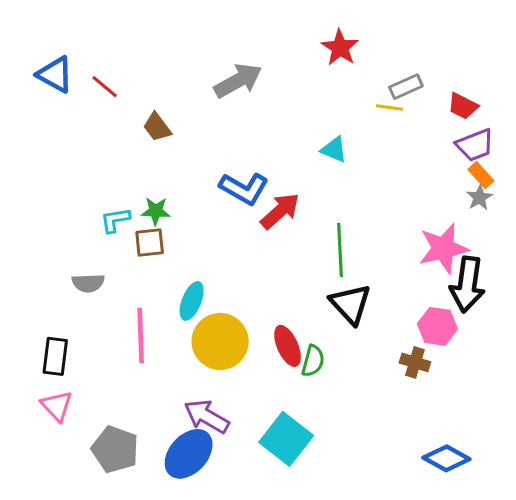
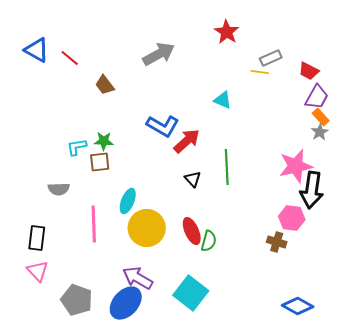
purple trapezoid: (475, 145) -> (317, 97), turned -40
black triangle: (350, 304) -> (193, 179), moved, size x0.6

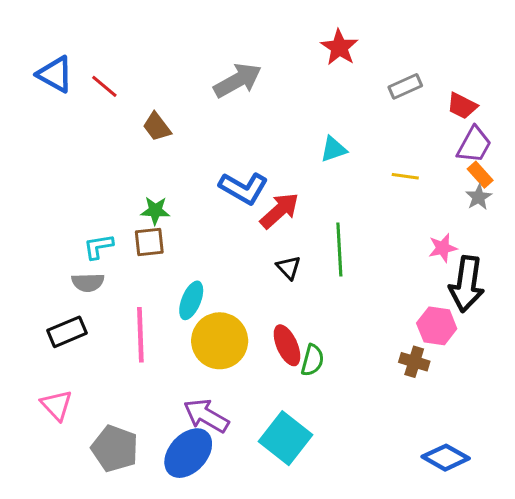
yellow line: (260, 72) -> (405, 176), moved
cyan triangle: (223, 100) -> (333, 149), turned -42
cyan L-shape: (77, 147) -> (98, 247), moved
pink star: (296, 166) -> (443, 248), size x0.6
black rectangle: (37, 238) -> (67, 332), moved, turned 60

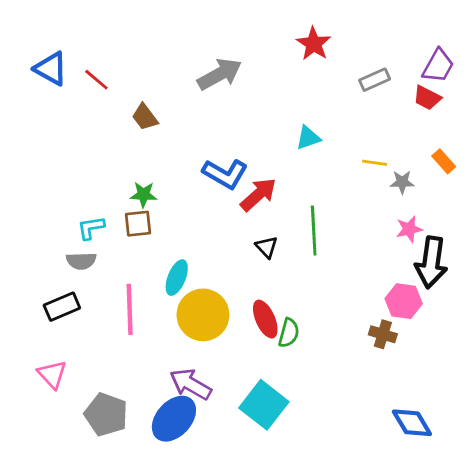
purple trapezoid: (474, 145) -> (438, 66), moved
gray star: (479, 197) -> (402, 182), moved, turned 30
blue diamond: (446, 458) -> (412, 423), turned 30

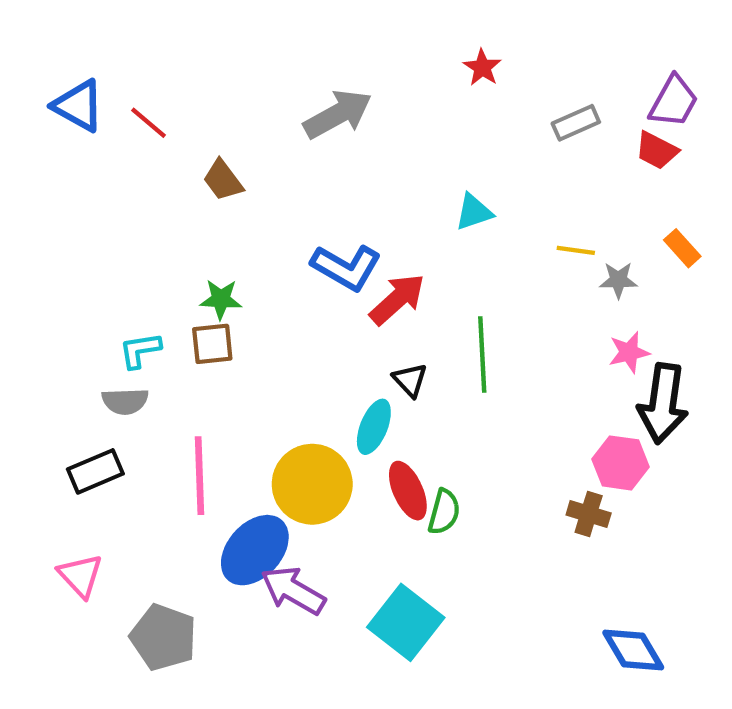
red star: (314, 44) -> (482, 67), size x0.7
cyan ellipse: (177, 278) -> (374, 427), moved
blue ellipse: (174, 419) -> (255, 550), moved

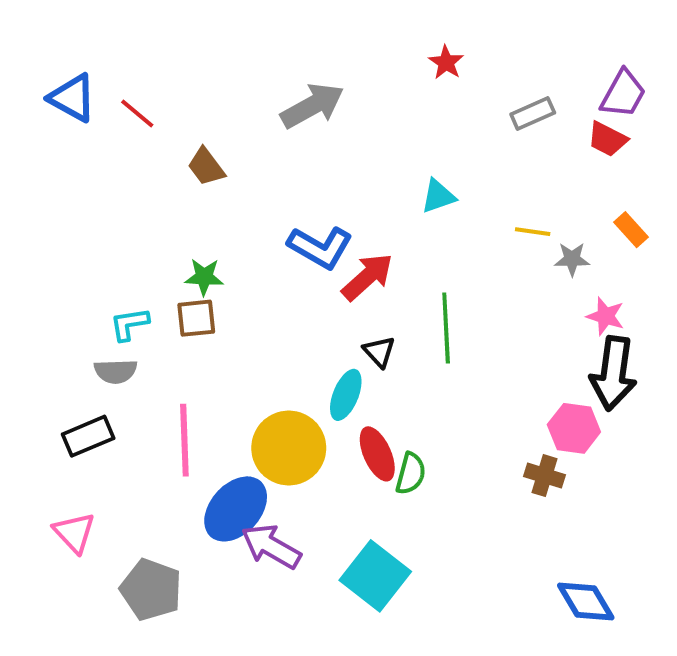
pink star: (629, 352) -> (605, 316), moved, turned 30

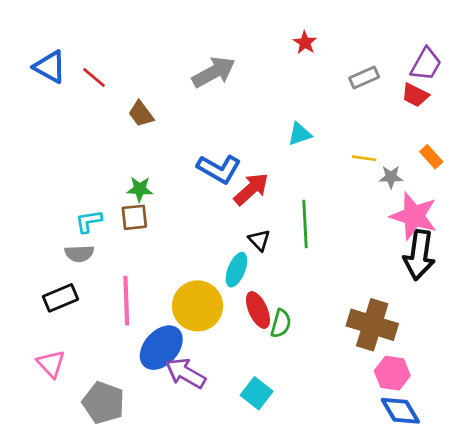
pink star: (605, 316) -> (414, 216), size x1.8
pink hexagon: (574, 428) -> (392, 373), moved
brown cross: (544, 476) -> (372, 325), size x1.8
cyan square: (375, 576) -> (257, 393), size x0.7

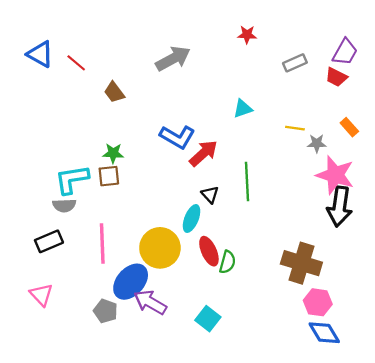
red star: (305, 43) -> (247, 35), turned -30
cyan L-shape: (89, 221) -> (72, 179), size x1.6
gray pentagon: (103, 403) -> (106, 311), moved, size x0.7

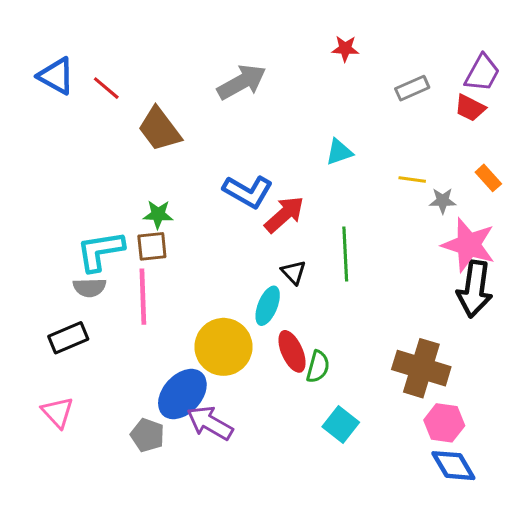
brown trapezoid: (114, 92) -> (160, 129), size x1.5
pink line: (102, 244) -> (143, 297), moved
cyan square: (208, 319) -> (341, 424), moved

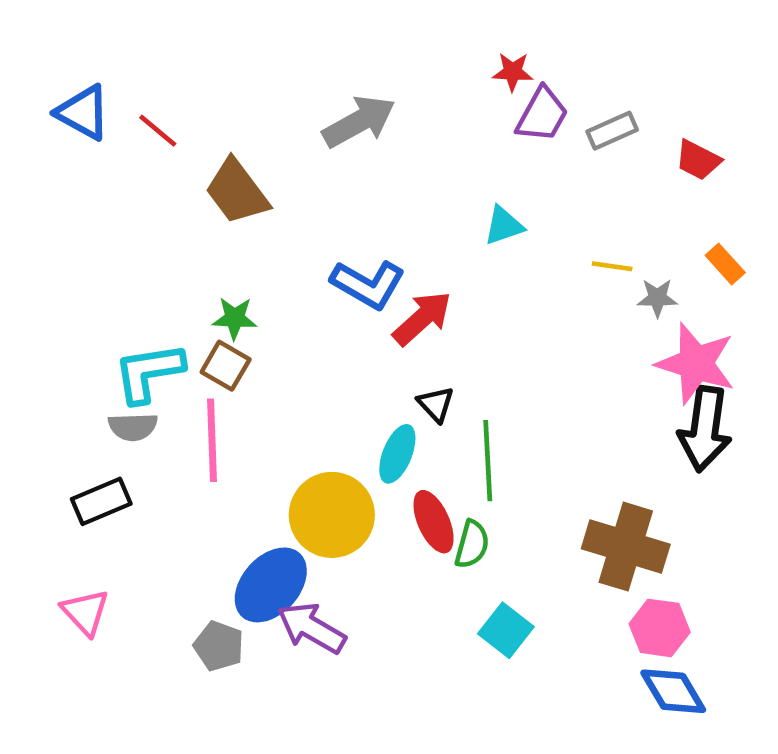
purple trapezoid: (482, 73) -> (542, 115), moved
brown square: (152, 246) -> (226, 366), turned 36
green line: (345, 254) -> (488, 461), moved

